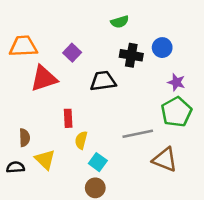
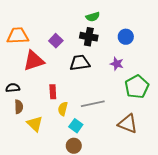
black cross: (131, 55) -> (89, 37), moved
purple star: (176, 82) -> (117, 64), moved
gray line: (138, 134) -> (93, 104), moved
black semicircle: (15, 167) -> (13, 88), moved

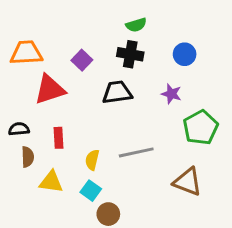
red rectangle: (53, 92) -> (58, 138), moved
yellow triangle: (35, 124) -> (51, 182), turned -36
cyan square: (76, 126) -> (91, 191), moved

